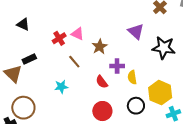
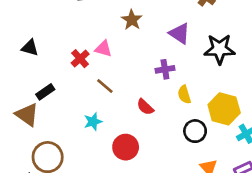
brown star: (100, 47) -> (132, 20), moved
purple cross: (117, 66) -> (165, 69), moved
red circle: (102, 111) -> (126, 147), moved

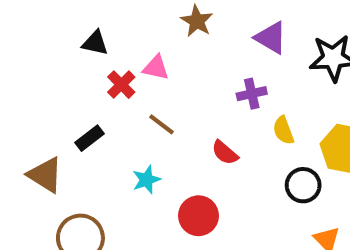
black triangle: (30, 48) -> (95, 43), moved
black rectangle: (45, 92) -> (90, 138), moved

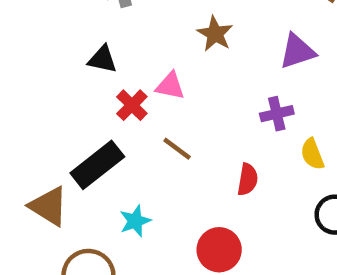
purple triangle: (271, 38) -> (297, 51), turned -48
black rectangle: (90, 138) -> (97, 165), size x1.6
red semicircle: (225, 153) -> (248, 179), turned -120
cyan star: (146, 180) -> (135, 221), moved

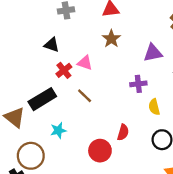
red semicircle: (248, 179) -> (123, 132), moved

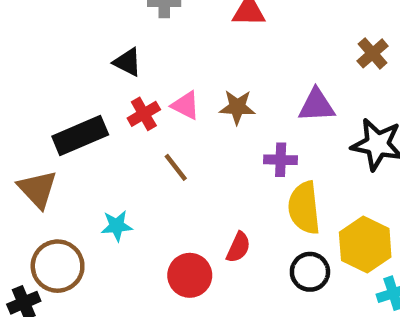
brown star: (111, 39) -> (237, 107), moved, turned 30
black rectangle: (42, 99) -> (80, 136), moved
yellow semicircle: (154, 107) -> (304, 208), size x1.6

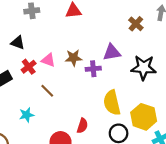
purple cross: (281, 160) -> (93, 69), moved
cyan star: (117, 226) -> (27, 115), moved

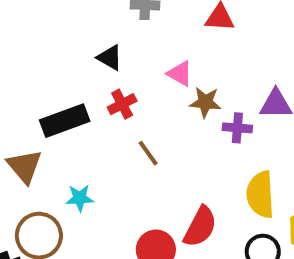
pink triangle: (48, 60) -> (180, 74), moved
cyan star: (27, 115) -> (80, 198), moved
red semicircle: (82, 126) -> (200, 227), size x1.5

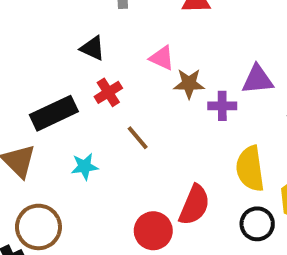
cyan star: (80, 198) -> (85, 166), moved

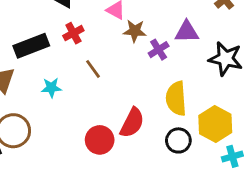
purple cross: (222, 106) -> (159, 50), turned -36

